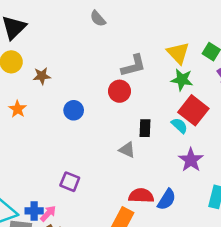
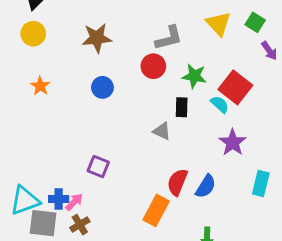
brown star: (42, 76) -> (97, 38), moved, size x1.5
green star: (182, 80) -> (194, 76), moved
red semicircle: (141, 196) -> (177, 182), turned -70

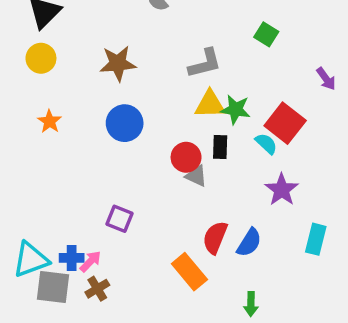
green square: (255, 22) -> (266, 34), moved
yellow triangle: (218, 24) -> (210, 104), moved, turned -48
red circle: (153, 66) -> (186, 157), moved
blue circle: (102, 87) -> (125, 123), size x1.4
orange rectangle: (156, 210) -> (189, 272), turned -68

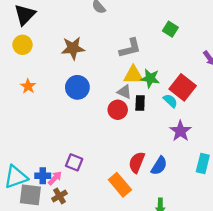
gray triangle: (196, 176) -> (124, 92), moved
purple square: (119, 219) -> (74, 162), moved

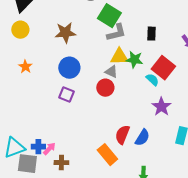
green square: (170, 29) -> (109, 16), moved, size x1.6
black rectangle: (140, 103) -> (151, 34), moved
purple square: (74, 162) -> (66, 95), moved
brown cross: (59, 196) -> (61, 163), moved, turned 32

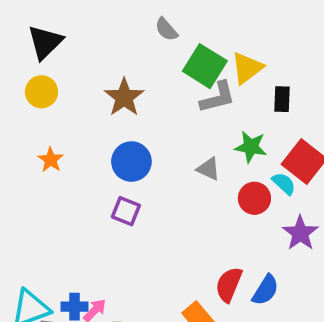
brown star: (65, 33) -> (124, 97), turned -30
yellow triangle: (119, 57) -> (247, 68), moved, turned -36
red circle: (105, 88) -> (254, 198), moved

